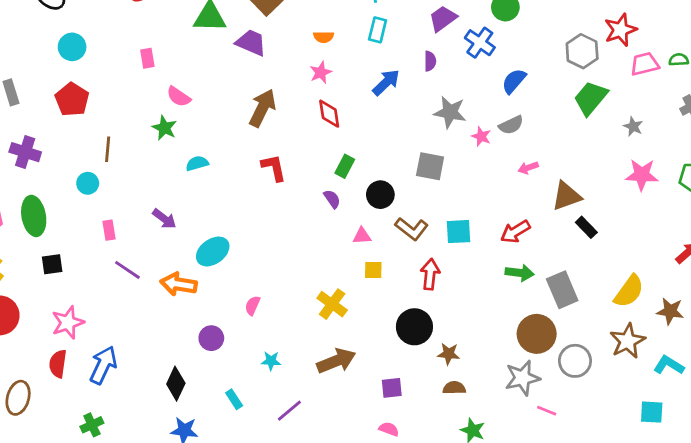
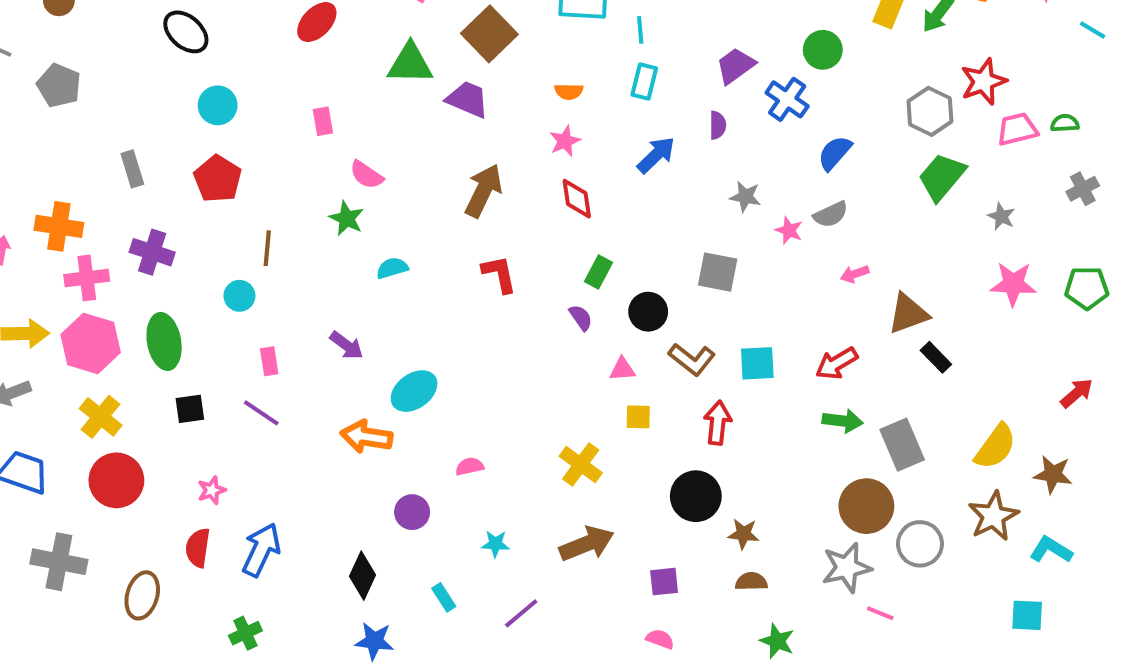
gray star: (450, 112) -> (745, 197), size x0.7
purple line: (127, 270) -> (261, 413), moved
pink semicircle: (252, 305) -> (470, 466), turned 54
pink star: (68, 323) -> (212, 490), size x0.6

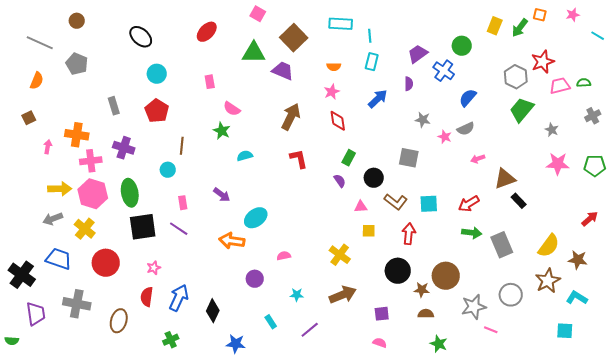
black square: (190, 409) -> (143, 227), size x1.8
yellow cross: (101, 417) -> (85, 229), moved
brown circle: (866, 506) -> (446, 276), moved
black diamond: (362, 576) -> (213, 311), moved

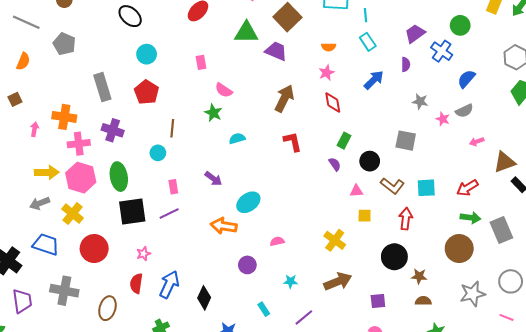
cyan rectangle: (372, 62) -> (368, 42), turned -48
gray rectangle: (114, 106) -> (102, 87), size x1.5
purple line: (179, 229) -> (169, 214), turned -60
brown circle: (446, 276) -> (459, 249), moved
pink line: (491, 330) -> (506, 317), moved

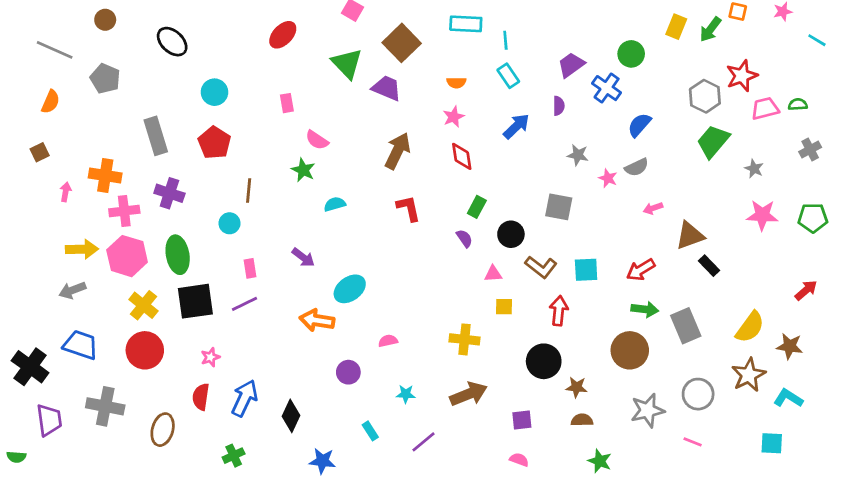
black ellipse: (130, 16) -> (172, 42), moved
green triangle: (246, 33) -> (347, 63), turned 45
yellow cross: (73, 214) -> (143, 305), moved
yellow cross: (335, 240) -> (464, 339), turned -30

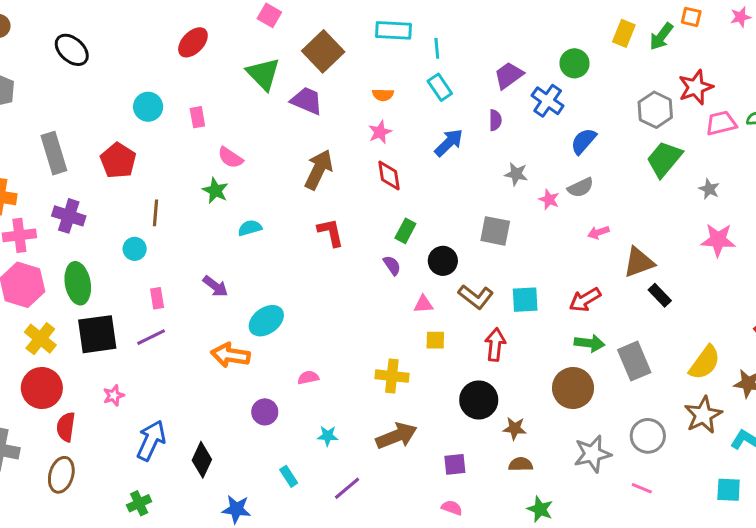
cyan circle: (214, 92) -> (148, 107), moved
red semicircle: (201, 397) -> (66, 427), moved

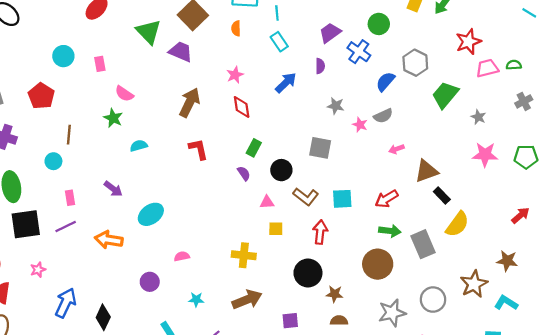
orange semicircle: (383, 95) -> (236, 28), moved, turned 88
gray hexagon: (655, 110) -> (415, 63), moved
orange arrow: (230, 355) -> (109, 240), moved
yellow semicircle: (705, 363) -> (457, 224), moved

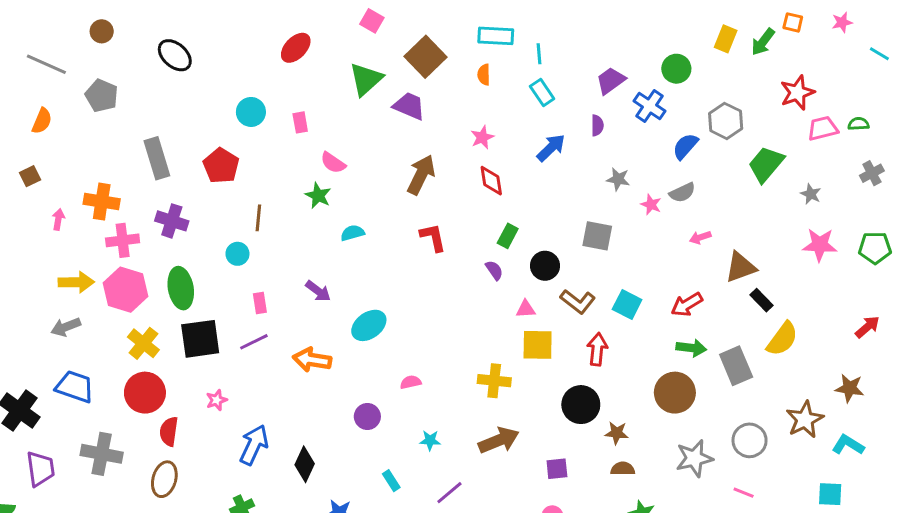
green triangle: (149, 32) -> (366, 79), turned 32
cyan square: (342, 199) -> (627, 305), turned 30
yellow square: (276, 229) -> (538, 345), size x1.6

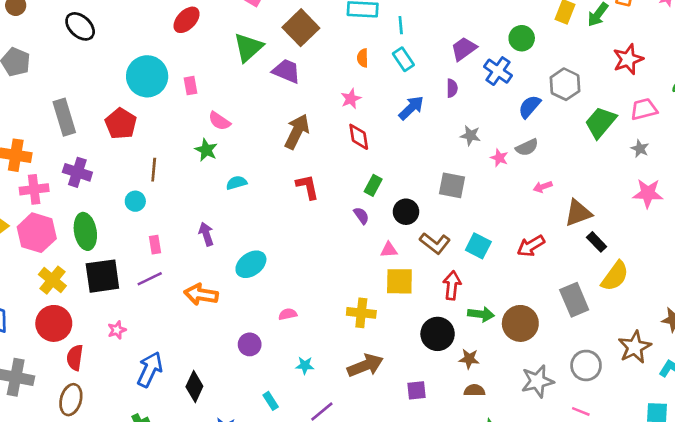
orange semicircle: (484, 75) -> (363, 58), moved
cyan circle: (251, 112) -> (147, 76), size x1.6
pink trapezoid: (823, 128) -> (644, 109), moved
purple arrow: (318, 291) -> (206, 234), turned -145
green arrow: (691, 348) -> (481, 314), moved

